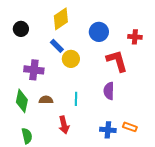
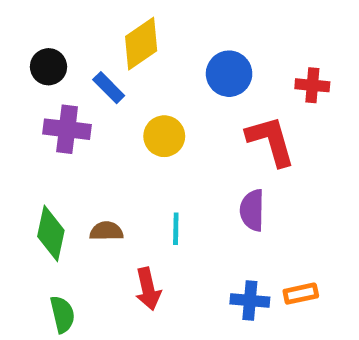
blue rectangle: (57, 46) -> (109, 88), moved
purple cross: (34, 70) -> (67, 129), moved
orange rectangle: (130, 127) -> (301, 294), turned -32

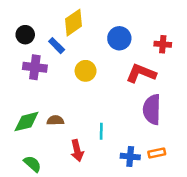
red L-shape: (271, 141) -> (141, 73), turned -52
purple semicircle: (252, 210) -> (152, 109), moved, size x1.4
cyan line: (176, 229) -> (101, 131), moved
green diamond: (51, 233) -> (26, 122), turned 64
green semicircle: (62, 314) -> (32, 164), turned -36

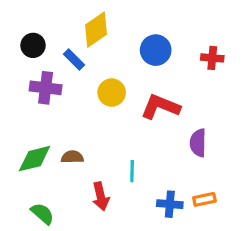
red L-shape: (141, 73) -> (160, 107), moved
purple semicircle: (152, 109) -> (198, 143), size x0.7

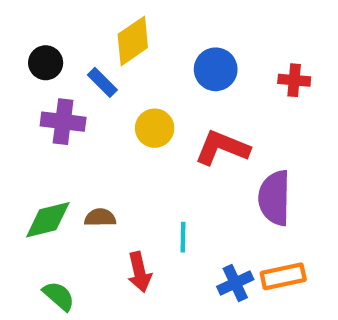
purple semicircle: (198, 143) -> (275, 198), size x1.4
orange rectangle: (204, 199) -> (283, 276), size x1.4
blue cross: (170, 204) -> (235, 283), turned -30

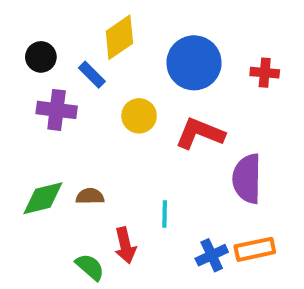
blue circle: (216, 69) -> (194, 63), size x1.4
green semicircle: (59, 296) -> (90, 267), moved

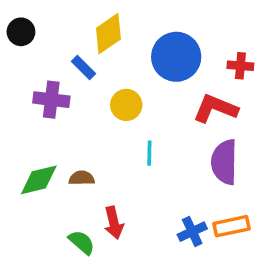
black circle: (41, 57) -> (21, 32), moved
red L-shape: (200, 133) -> (215, 109), moved
cyan line: (165, 214) -> (149, 153), moved

